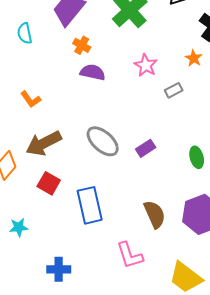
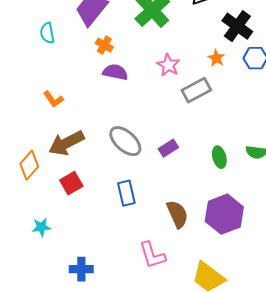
gray rectangle: (174, 90) -> (196, 90), size x1.6
red square: (49, 183) -> (71, 183), turned 30
blue rectangle: (90, 205) -> (126, 193), moved, size x0.7

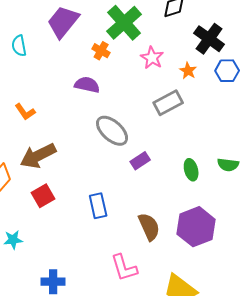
orange cross: (104, 45) -> (101, 51), moved
pink star: (168, 65) -> (152, 58), moved
gray ellipse: (125, 141) -> (112, 131), moved

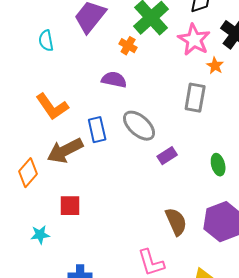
pink star: (152, 58) -> (194, 40), moved, size x1.4
gray rectangle: (168, 103) -> (195, 98), turned -52
orange L-shape: (25, 112) -> (52, 107), size x1.6
red square: (43, 196) -> (70, 206), moved, turned 30
blue rectangle: (98, 206) -> (97, 130), moved

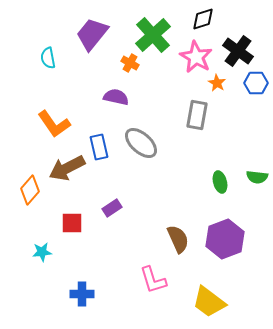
purple rectangle: (167, 156) -> (112, 208), moved

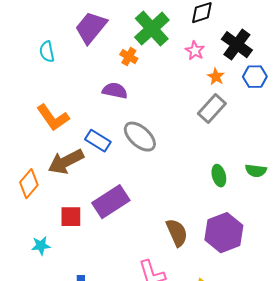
pink star: (196, 57) -> (195, 51), size x0.6
gray rectangle: (197, 115) -> (212, 109), moved, turned 32
blue rectangle: (99, 147) -> (98, 141), turned -45
purple rectangle: (112, 208) -> (111, 202), size x1.8

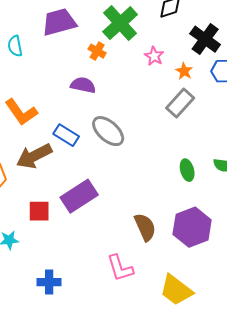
purple trapezoid: (91, 28) -> (59, 22), turned 36
pink star: (195, 51) -> (154, 56), moved

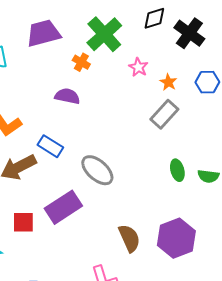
black cross: (205, 39) -> (189, 33), moved
gray ellipse: (108, 131) -> (97, 170), moved
green ellipse: (187, 170) -> (177, 170), moved

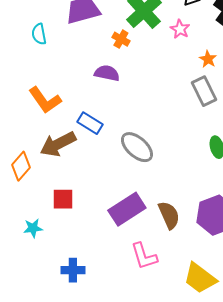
pink star: (138, 67) -> (180, 29), moved
gray rectangle: (164, 114) -> (204, 91), turned -68
purple rectangle: (63, 207) -> (127, 209), moved

